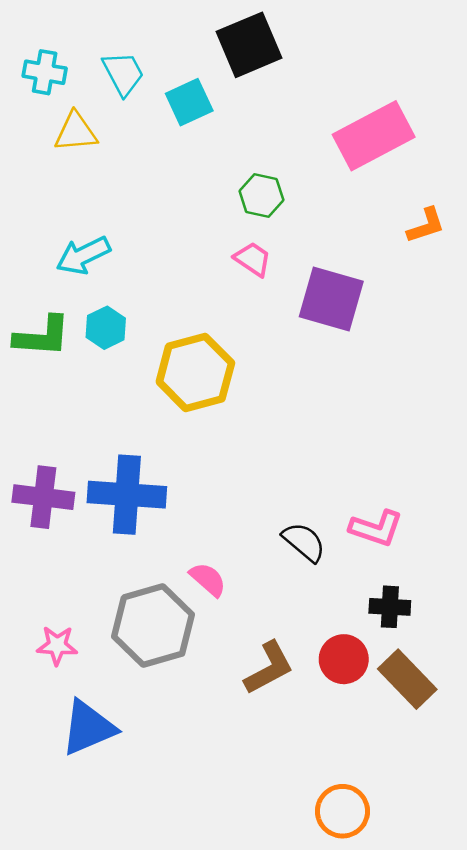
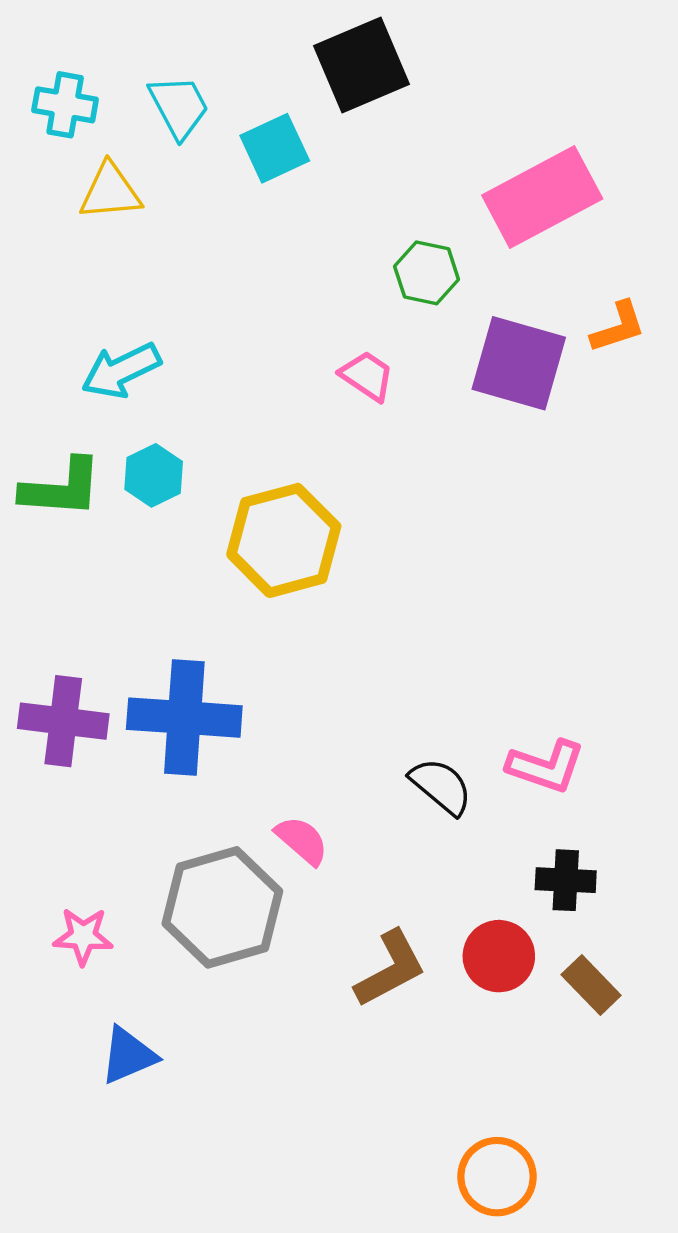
green hexagon: (261, 196) -> (427, 273), moved
purple square: (331, 299) -> (519, 363), moved
brown rectangle: (407, 679) -> (591, 985), size x0.7
blue triangle: (88, 728) -> (128, 1056), size x0.7

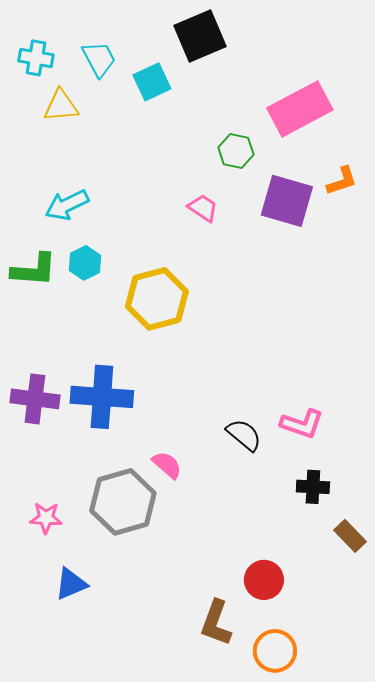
red circle: (499, 956) -> (264, 580), moved
brown L-shape: (390, 969) -> (216, 623), moved, turned 138
brown rectangle: (591, 985) -> (350, 536), moved

